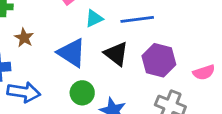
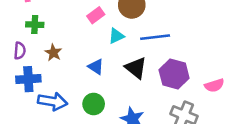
blue triangle: (72, 53) -> (96, 67), size x0.6
green circle: (82, 93) -> (94, 104), moved

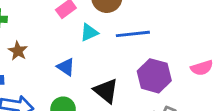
black triangle: (136, 68) -> (106, 91), moved
pink semicircle: (214, 85) -> (202, 68), moved

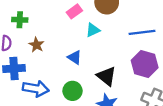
blue line: (133, 34) -> (142, 32), moved

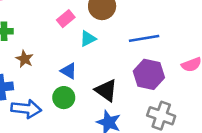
green circle: (73, 91) -> (64, 98), moved

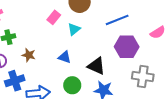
green circle: (64, 98) -> (72, 85), moved

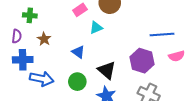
blue line: (117, 20) -> (162, 35), moved

